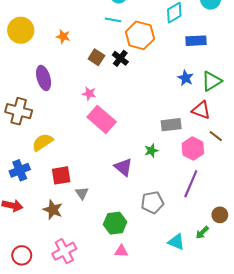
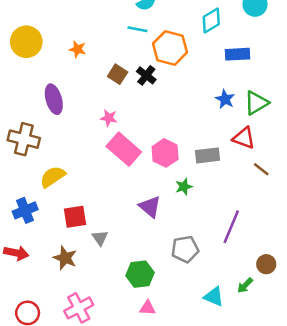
pink hexagon: (193, 149) -> (165, 153), moved

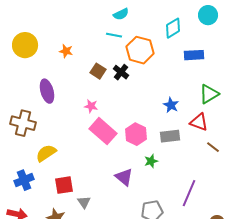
blue star: (225, 99) -> (171, 105), moved

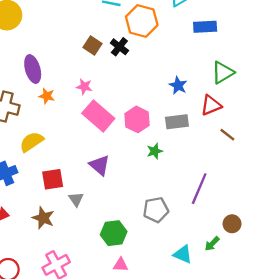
orange star: (66, 51) -> (47, 96), moved
red triangle: (199, 122) -> (211, 105), turned -42
purple triangle: (124, 177) -> (100, 165), moved

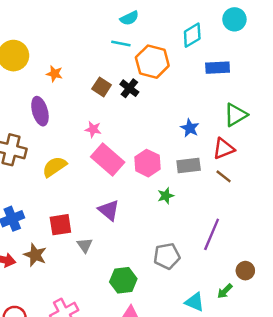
orange star: (47, 96) -> (54, 74), moved
brown line: (227, 135) -> (224, 176), moved
yellow semicircle: (31, 142) -> (54, 167), moved
brown star: (43, 218) -> (35, 255), moved

